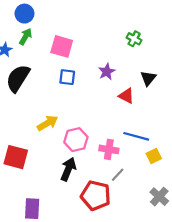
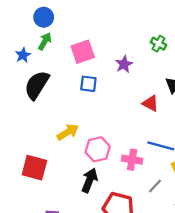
pink square: (62, 46) -> (83, 52), turned -35
purple star: (107, 72) -> (124, 64), moved
gray line: (118, 175) -> (155, 186), moved

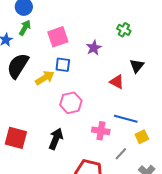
yellow arrow: (68, 132) -> (45, 78), moved
pink hexagon: (98, 149) -> (71, 103), moved
black arrow: (90, 180) -> (56, 139), moved

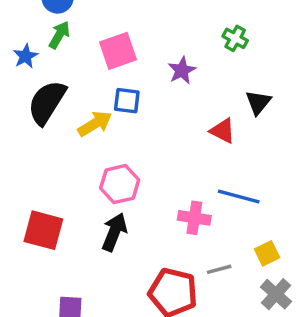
pink hexagon: (71, 103) -> (120, 184), moved
yellow square: (142, 137) -> (267, 253), moved
gray line: (121, 154) -> (219, 269), moved, turned 32

